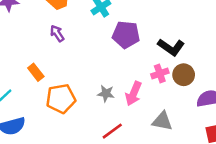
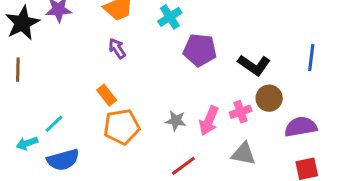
orange rectangle: (36, 72) -> (107, 95), moved
pink cross: (160, 73) -> (240, 112), moved

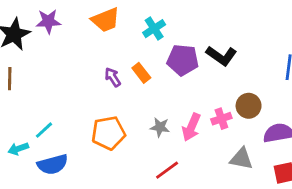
purple arrow: (117, 49) -> (113, 77), moved
black L-shape: (254, 65) -> (221, 56), moved
orange rectangle: (107, 95) -> (141, 73), moved
gray triangle: (244, 154) -> (241, 159), moved

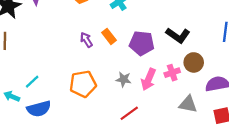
black L-shape: (221, 56) -> (178, 35), moved
purple pentagon: (183, 60) -> (142, 43), moved
cyan arrow: (18, 149) -> (12, 96), turned 42

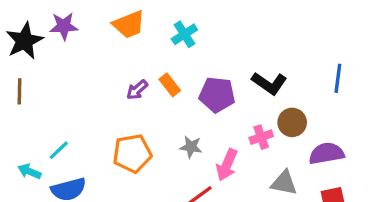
purple arrow: (86, 40) -> (137, 90), turned -98
pink arrow: (148, 79) -> (227, 165), moved

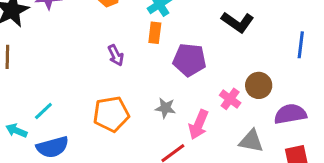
black L-shape: (269, 83) -> (238, 22), moved
orange rectangle: (170, 85) -> (155, 33), moved, turned 45
purple arrow: (137, 90) -> (116, 55), turned -75
pink cross: (261, 137) -> (230, 99), turned -35

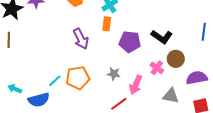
black L-shape: (238, 22) -> (162, 37), moved
purple arrow: (116, 55) -> (81, 39), size x1.5
cyan line: (43, 111) -> (55, 81), moved

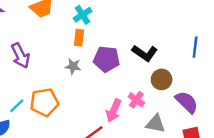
purple arrow: (81, 39) -> (20, 56), moved
pink cross: (157, 68) -> (136, 100), moved
gray star: (114, 74) -> (73, 66), moved
purple semicircle: (197, 78) -> (187, 102), turned 55

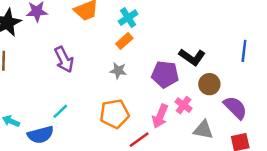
orange rectangle: (79, 38) -> (124, 41), turned 42
purple pentagon: (106, 59) -> (165, 74), moved
orange pentagon: (44, 102) -> (114, 114), moved

